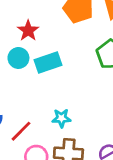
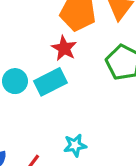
red star: (28, 31) -> (64, 48), moved

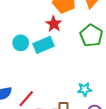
cyan star: (75, 145) -> (84, 89), moved

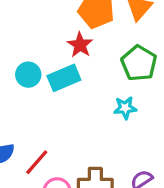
cyan star: (84, 89) -> (125, 108), moved

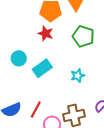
cyan rectangle: (64, 78) -> (42, 68), moved
cyan star: (125, 108) -> (78, 76), moved

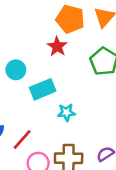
cyan star: (78, 76) -> (66, 112), moved

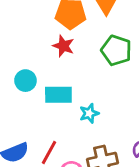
cyan rectangle: (43, 89) -> (58, 95), turned 35

